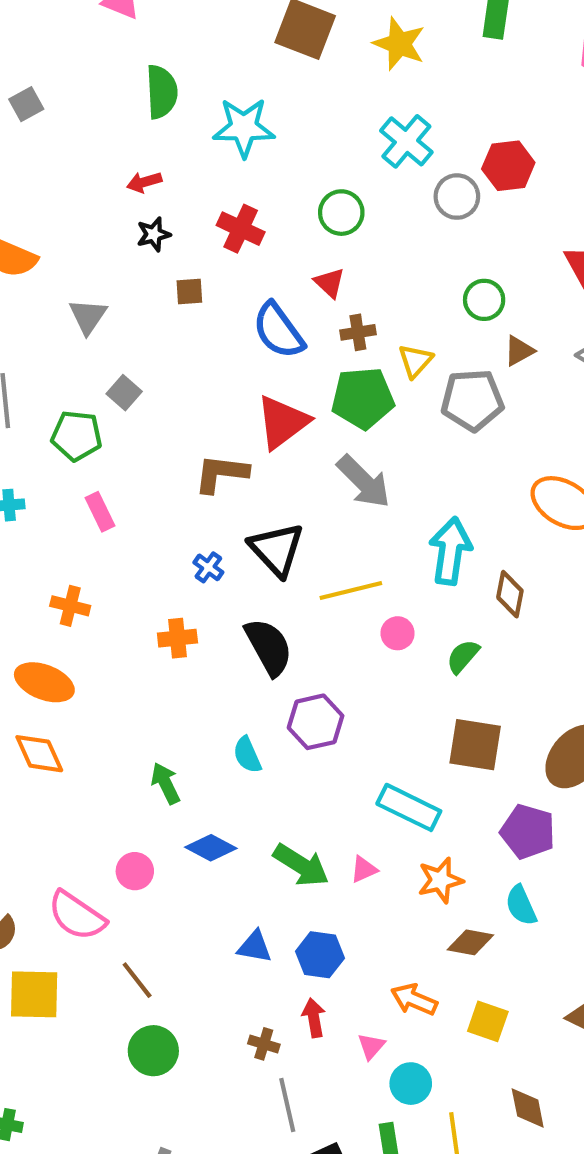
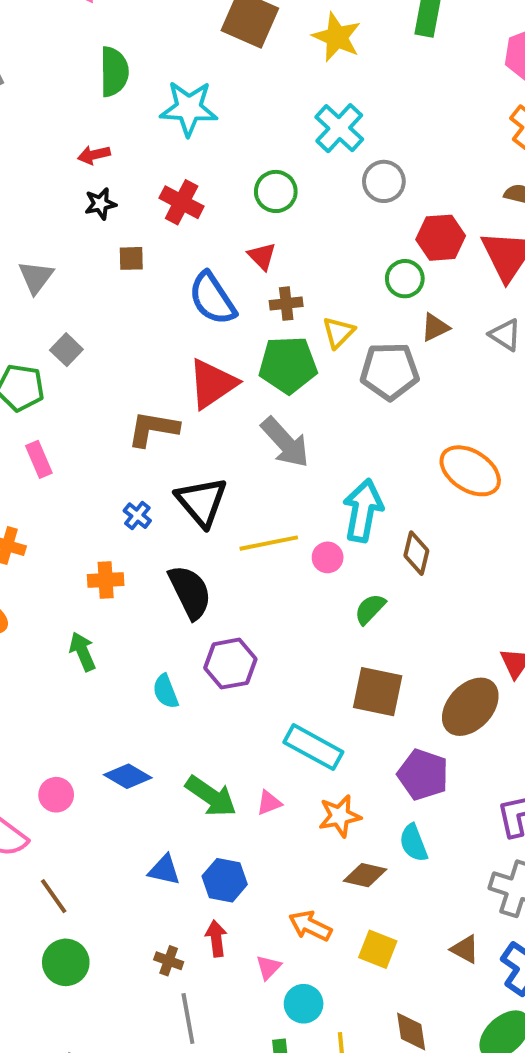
red hexagon: (508, 166) -> (441, 238), moved
pink circle: (398, 633) -> (328, 557), moved
green arrow: (166, 783) -> (83, 652), moved

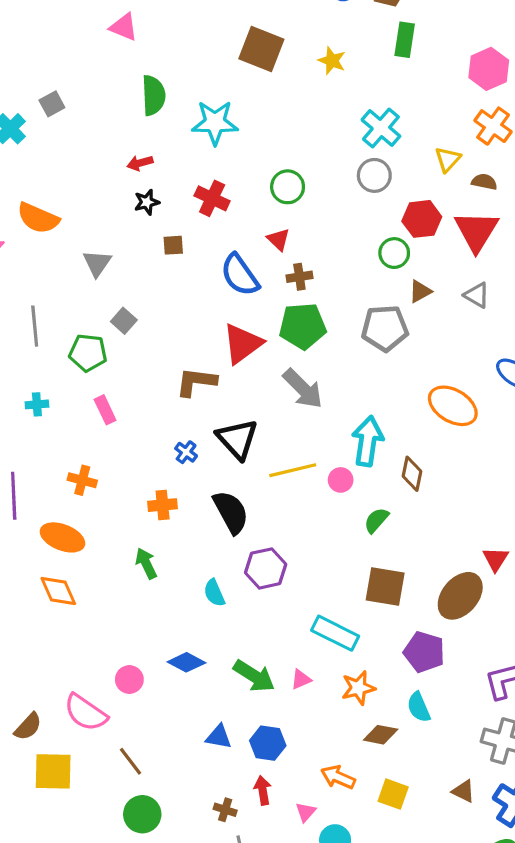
yellow star: (337, 37) -> (332, 61), size x0.7
cyan cross: (339, 128) -> (381, 128), moved
yellow triangle: (338, 332) -> (448, 159), moved

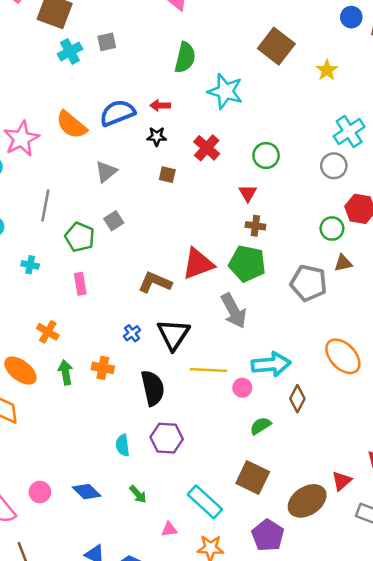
blue semicircle: (240, 275) -> (117, 113), moved, turned 88
cyan arrow: (368, 441) -> (271, 364), turned 60
green arrow: (146, 563) -> (66, 372), moved
green arrow: (254, 676) -> (138, 494), moved, size x0.6

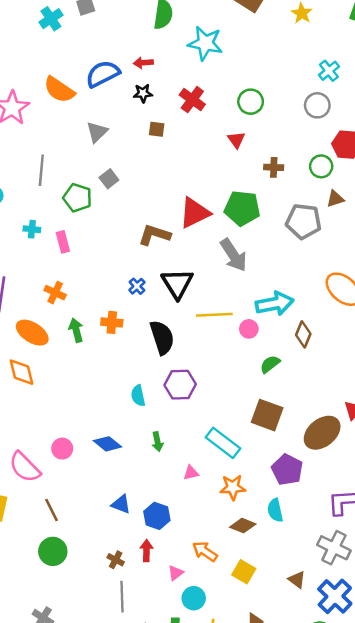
cyan cross: (349, 132) -> (329, 71), size x0.7
brown cross: (255, 226) -> (274, 167), moved
pink rectangle: (80, 284) -> (63, 242), moved
green arrow: (138, 494) -> (157, 442), turned 36

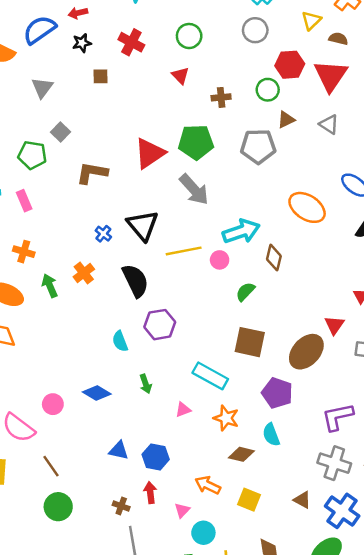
brown L-shape: (154, 235) -> (92, 173), moved
orange cross: (112, 322) -> (84, 273), turned -35
orange star: (233, 487) -> (226, 418), turned 30

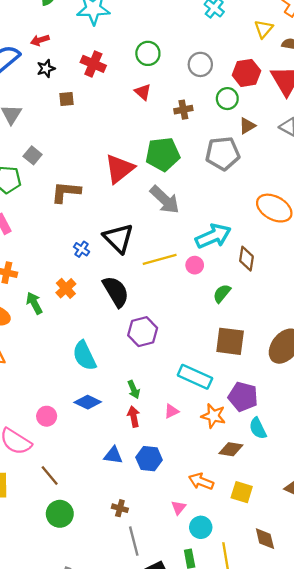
gray circle: (255, 30) -> (200, 64), moved
cyan semicircle: (120, 341) -> (84, 356), moved, size x1.5
purple pentagon: (277, 393) -> (243, 397), moved
red arrow: (150, 493) -> (134, 417), moved

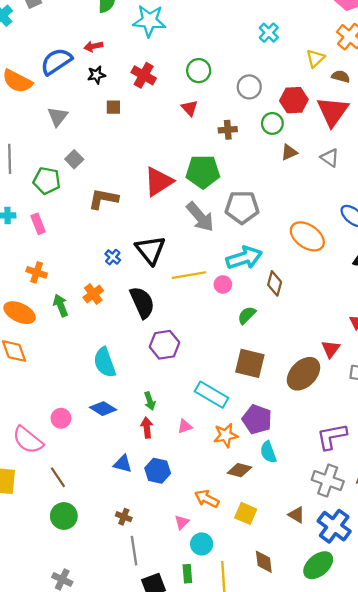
gray pentagon: (223, 153) -> (242, 207), moved
orange star: (213, 416) -> (226, 435), turned -30

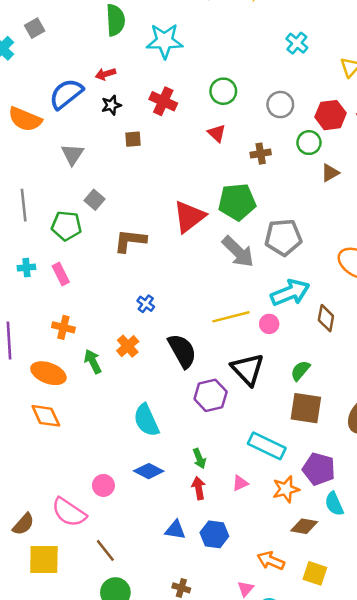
black triangle: (150, 250) -> (248, 369), moved
green semicircle: (247, 315) -> (300, 371), moved

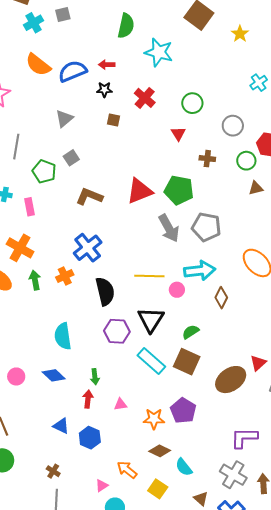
orange semicircle: (25, 119) -> (38, 65), moved
blue cross: (146, 304) -> (88, 248), size x2.0
orange cross: (63, 327) -> (20, 248), size x1.5
cyan rectangle: (267, 446) -> (151, 361), moved
cyan semicircle: (334, 504) -> (184, 467), moved, turned -30

